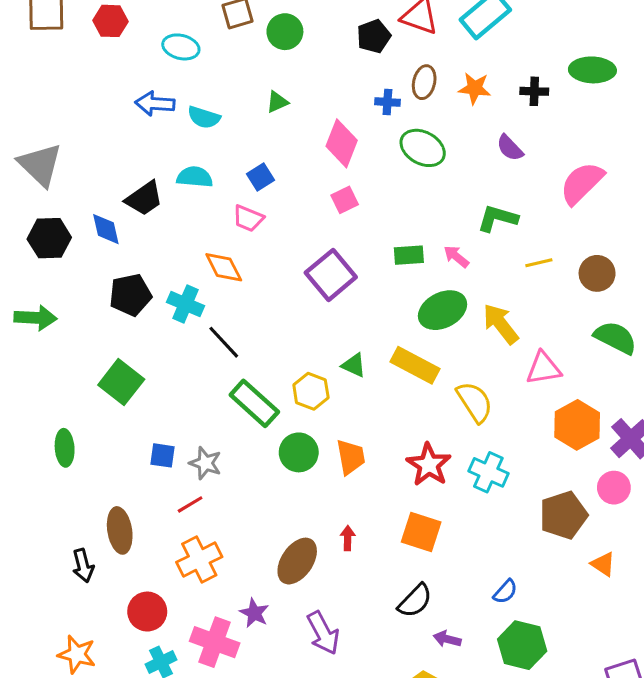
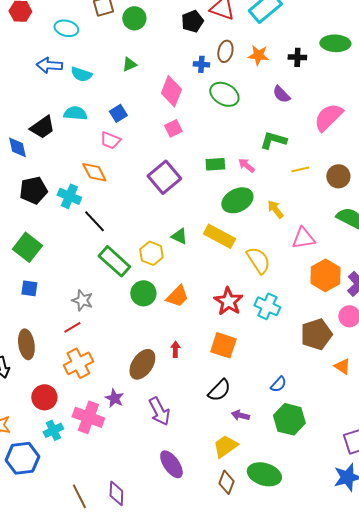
yellow arrow: (501, 324) -> (275, 209), size x0.7
blue square: (163, 455) -> (29, 288), moved
orange trapezoid: (351, 457) -> (177, 296), turned 55

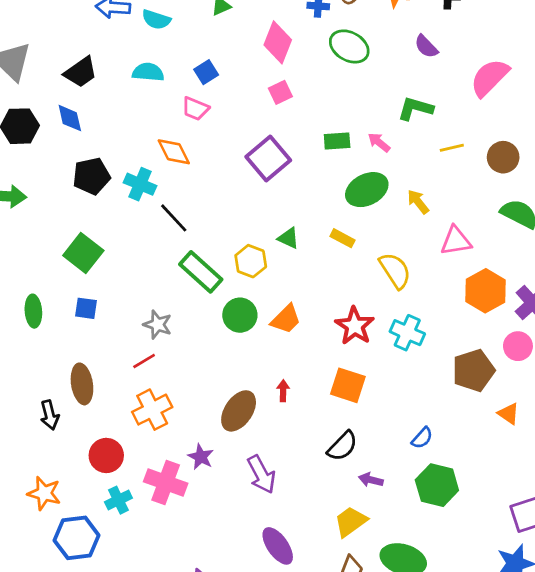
black trapezoid: (42, 127) -> (81, 72), moved
yellow rectangle: (219, 236) -> (342, 238), size x0.6

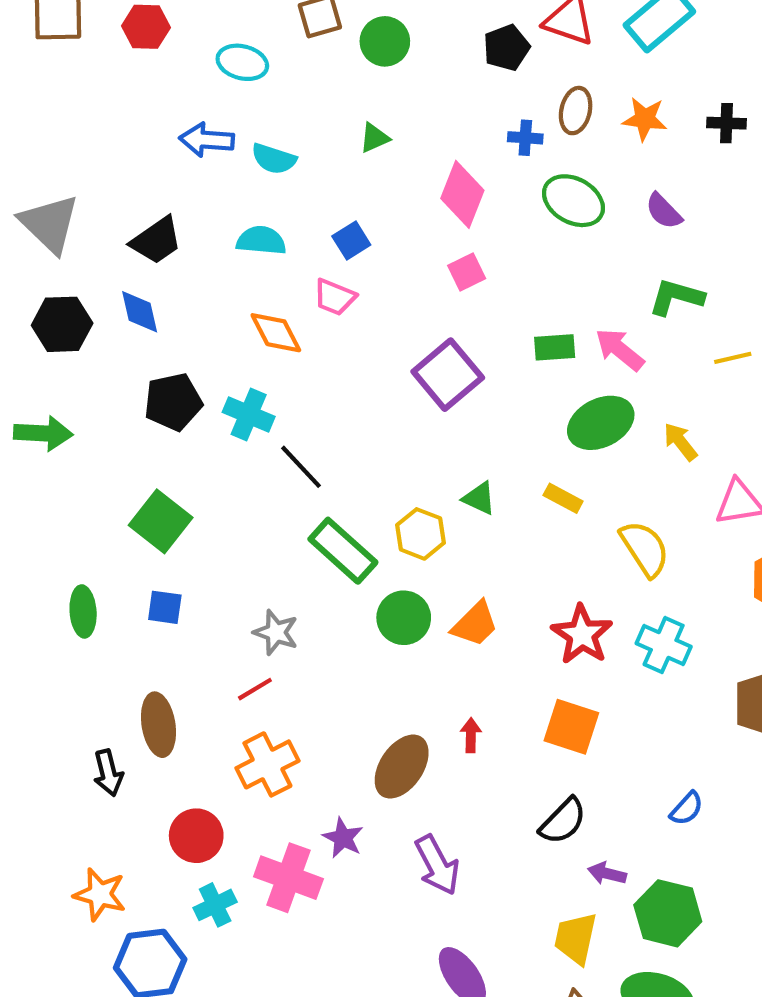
purple semicircle: (426, 46) -> (664, 211), moved
pink arrow: (379, 142) -> (620, 349), size x1.4
orange diamond: (174, 152) -> (276, 333), moved
green hexagon: (437, 485) -> (668, 913), moved
yellow trapezoid: (351, 522) -> (576, 938), turned -42

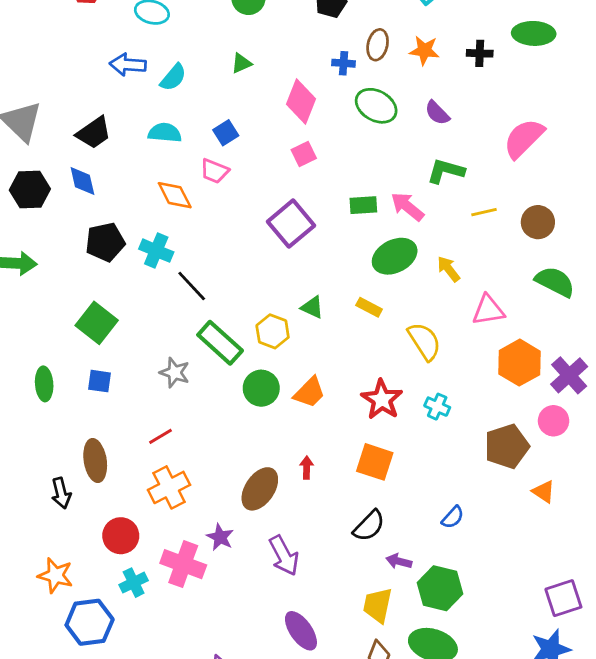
cyan semicircle: (274, 159) -> (173, 77), turned -68
gray star: (276, 632) -> (175, 373), moved
cyan cross: (664, 645) -> (437, 407), size x0.7

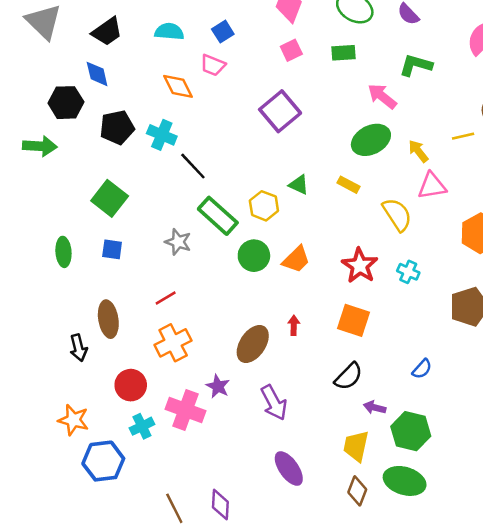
black hexagon: (30, 189) -> (66, 103), moved
green rectangle: (363, 205) -> (344, 53), moved
yellow line: (484, 212) -> (463, 136), moved
pink triangle: (488, 310) -> (432, 186), moved

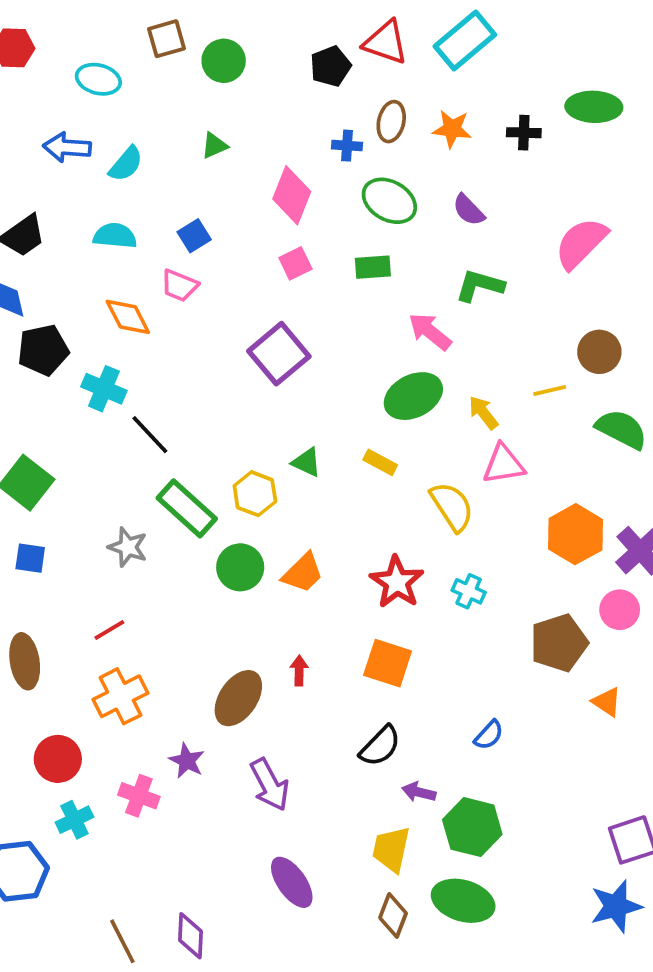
black pentagon: (117, 127) -> (43, 350), moved
pink cross: (185, 410) -> (139, 796), size x0.7

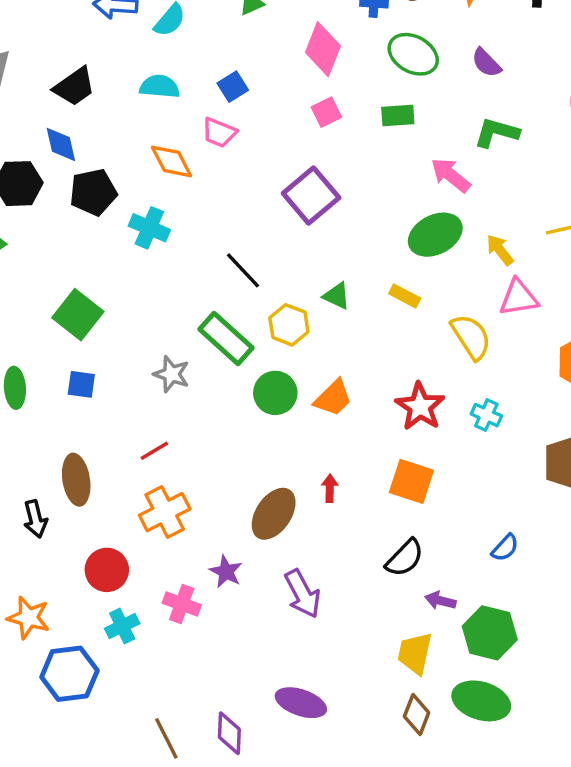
black line: (150, 435) -> (243, 270), moved
purple ellipse: (292, 882) -> (301, 703), moved, turned -36

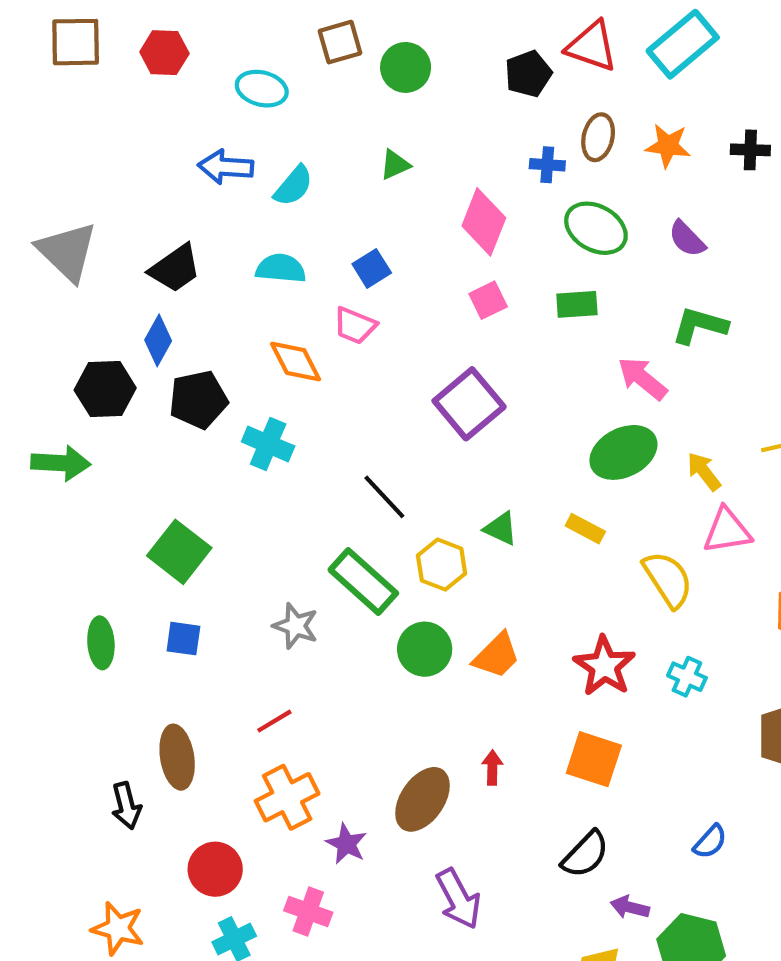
blue diamond: (61, 144) -> (158, 340), turned 42
purple star: (226, 572) -> (346, 844), moved

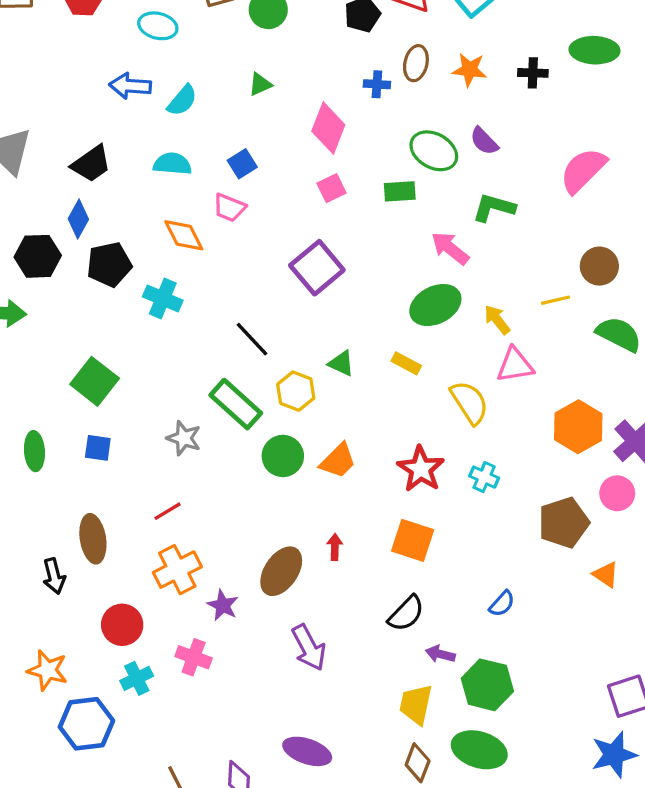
green ellipse: (596, 228) -> (434, 151), moved

